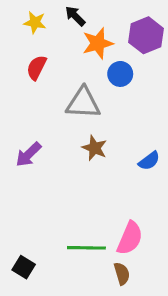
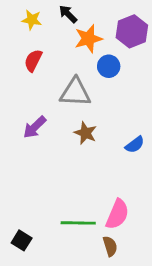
purple arrow: (28, 154) -> (35, 127), moved

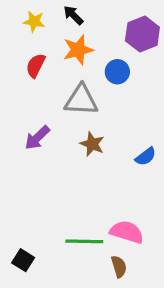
orange star: (88, 39) -> (78, 50), moved
pink semicircle: (117, 214) -> (127, 232), turned -96

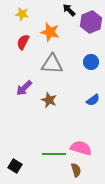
black arrow: (73, 15) -> (69, 10), moved
orange star: (78, 50) -> (50, 32), turned 30
blue circle: (117, 72) -> (91, 62), moved
brown star: (92, 144) -> (49, 100), moved

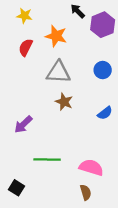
purple arrow: (24, 88) -> (23, 124), moved
brown star: (49, 100) -> (64, 102), moved
green line: (54, 154) -> (47, 160), moved

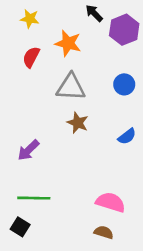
green line: (47, 160) -> (34, 198), moved
brown semicircle: (86, 192) -> (104, 232), turned -56

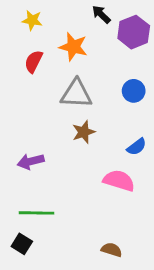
brown star: (78, 123) -> (84, 132), turned 30
purple arrow: (28, 150) -> (31, 161), turned 30
pink semicircle: (111, 202) -> (119, 181), moved

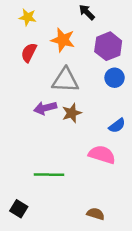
purple hexagon: (134, 32) -> (108, 46), moved
purple arrow: (31, 161) -> (45, 108), moved
green line: (37, 213) -> (49, 175), moved

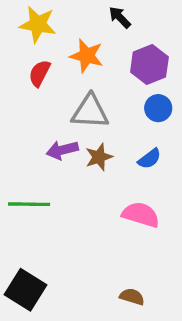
yellow star: (28, 17) -> (38, 24), size x1.5
blue semicircle: (117, 126) -> (149, 159), moved
green line: (49, 175) -> (29, 204), moved
black square: (19, 209) -> (26, 290), size x1.6

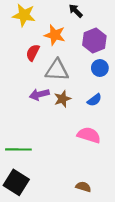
red semicircle: (40, 73) -> (33, 53), moved
green line: (29, 204) -> (18, 149), moved

